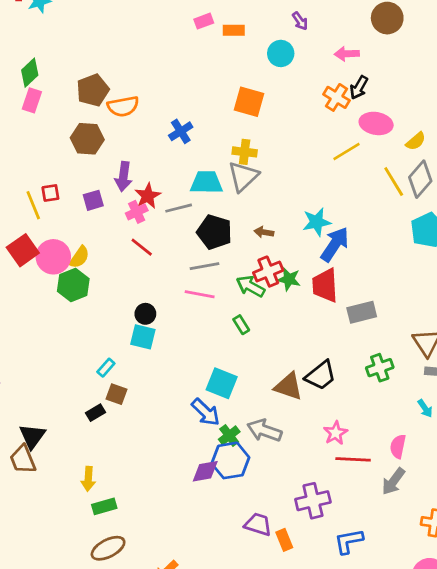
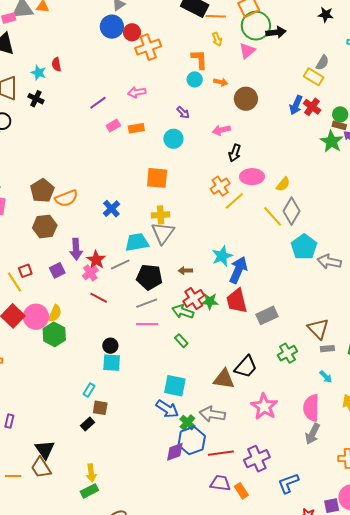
orange cross: (336, 97) -> (220, 186), moved, turned 36
pink star: (336, 433) -> (264, 406), size x1.5
pink semicircle: (398, 446) -> (311, 408), size x1.5
red line: (353, 459) -> (221, 453), moved
green rectangle: (104, 506) -> (89, 491), moved

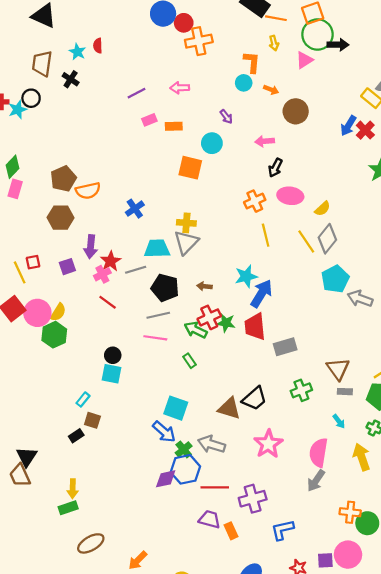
orange square: (157, 178) -> (190, 168), moved
yellow line: (234, 201) -> (266, 235), moved, turned -70

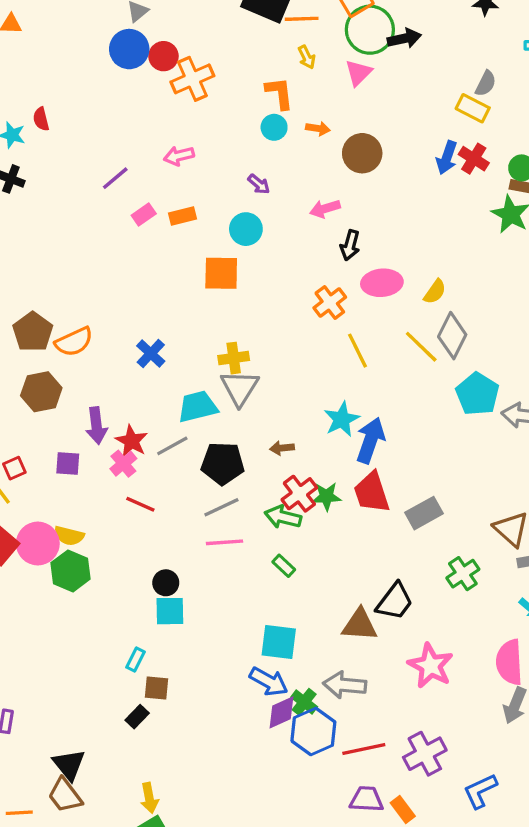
purple square: (67, 267) -> (68, 463), turned 35
yellow semicircle: (58, 312) -> (69, 536), turned 84
purple diamond: (166, 479) -> (281, 712), moved

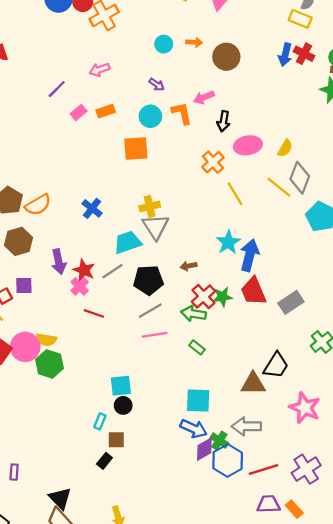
orange L-shape: (279, 93) -> (182, 113), moved
purple square: (68, 463) -> (24, 286), moved
black circle: (166, 583) -> (123, 405), moved

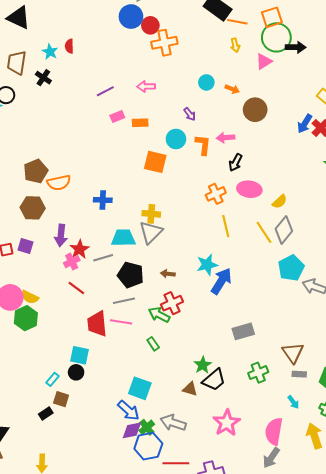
blue cross: (92, 208) -> (103, 200), turned 36
red trapezoid: (253, 291) -> (97, 324), moved
green star: (222, 297) -> (203, 365), moved, turned 30
brown triangle: (253, 384) -> (190, 389), size x0.7

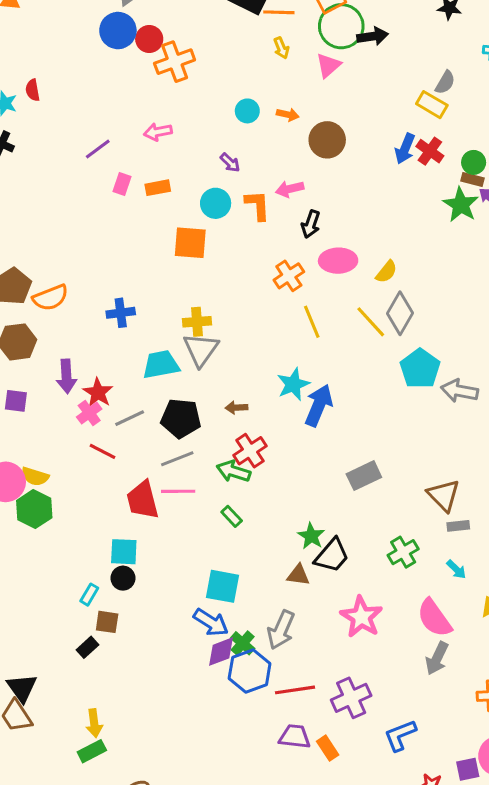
pink rectangle: (117, 117) -> (122, 184), turned -40
gray line: (103, 258) -> (130, 418), moved
green cross: (258, 373) -> (403, 552), moved
gray arrow: (173, 423) -> (281, 630), turned -75
pink semicircle: (274, 431) -> (434, 618), turned -36

